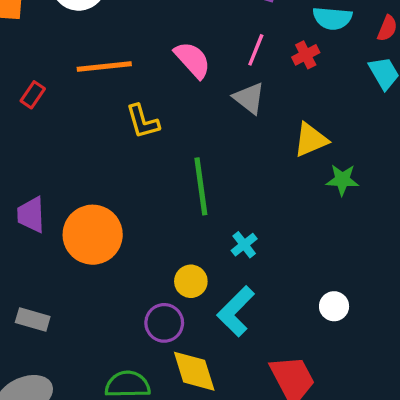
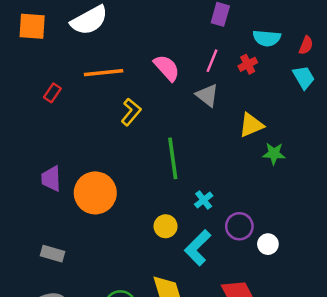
yellow L-shape: (143, 121) -> (131, 112), turned -124
purple circle: (164, 323) -> (239, 226), moved

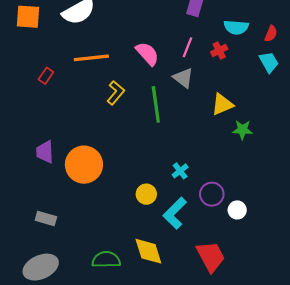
green line: (173, 158) -> (156, 104), moved

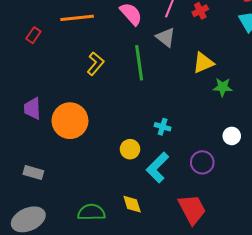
yellow L-shape: (116, 93) -> (95, 64), moved
cyan cross: (180, 171) -> (163, 127), turned -35
purple circle: (212, 194) -> (202, 162), moved
white circle: (237, 210) -> (232, 136), moved
yellow diamond: (148, 251) -> (132, 204), size x0.7

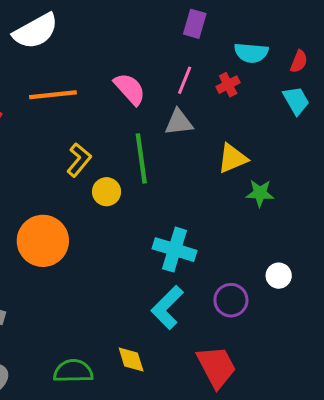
gray triangle: (166, 37) -> (179, 122), turned -45
cyan cross: (163, 127) -> (175, 250), size x1.8
white circle: (232, 136) -> (279, 276), moved
yellow circle: (130, 149) -> (107, 192), moved

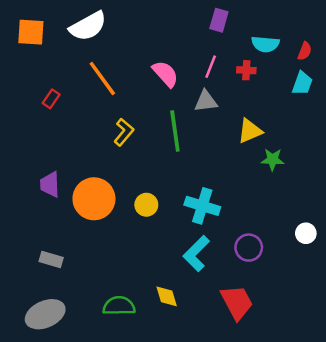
red cross: (228, 85) -> (246, 70), turned 30
orange line: (53, 95) -> (102, 79), turned 60
cyan trapezoid: (296, 101) -> (302, 83), turned 50
yellow circle: (107, 192) -> (146, 205), moved
white circle: (279, 276) -> (306, 233), moved

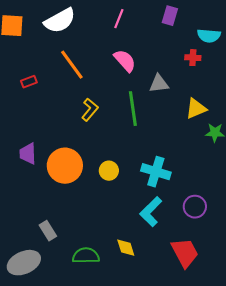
pink line: (211, 67) -> (119, 19), moved
red rectangle: (51, 99) -> (29, 82), turned 35
gray rectangle: (51, 259) -> (48, 231), moved, turned 42

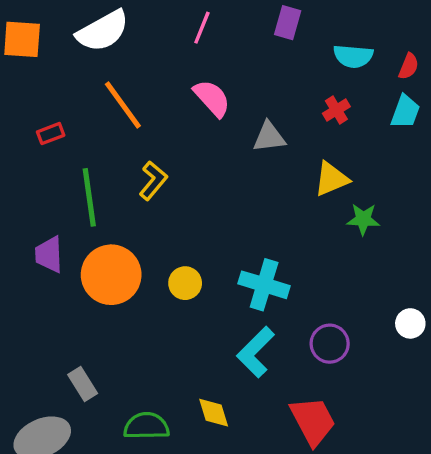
red cross: (193, 58) -> (336, 110), moved, turned -35
green line: (133, 109) -> (89, 197), moved

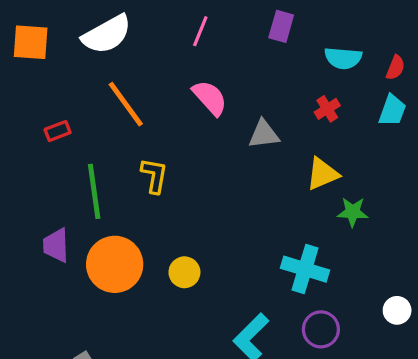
yellow L-shape: (153, 181) -> (154, 176), turned -30
cyan cross: (264, 285) -> (305, 269), moved

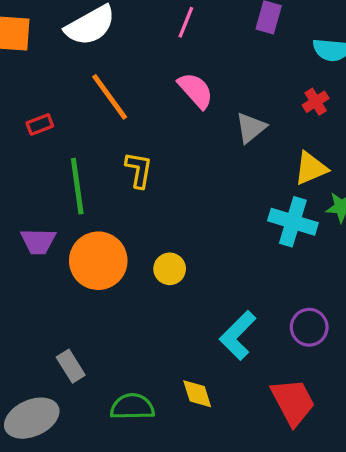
gray triangle: (264, 134) -> (251, 128), turned -32
purple trapezoid: (56, 245) -> (38, 241), turned -87
cyan cross: (305, 269) -> (293, 222), moved

